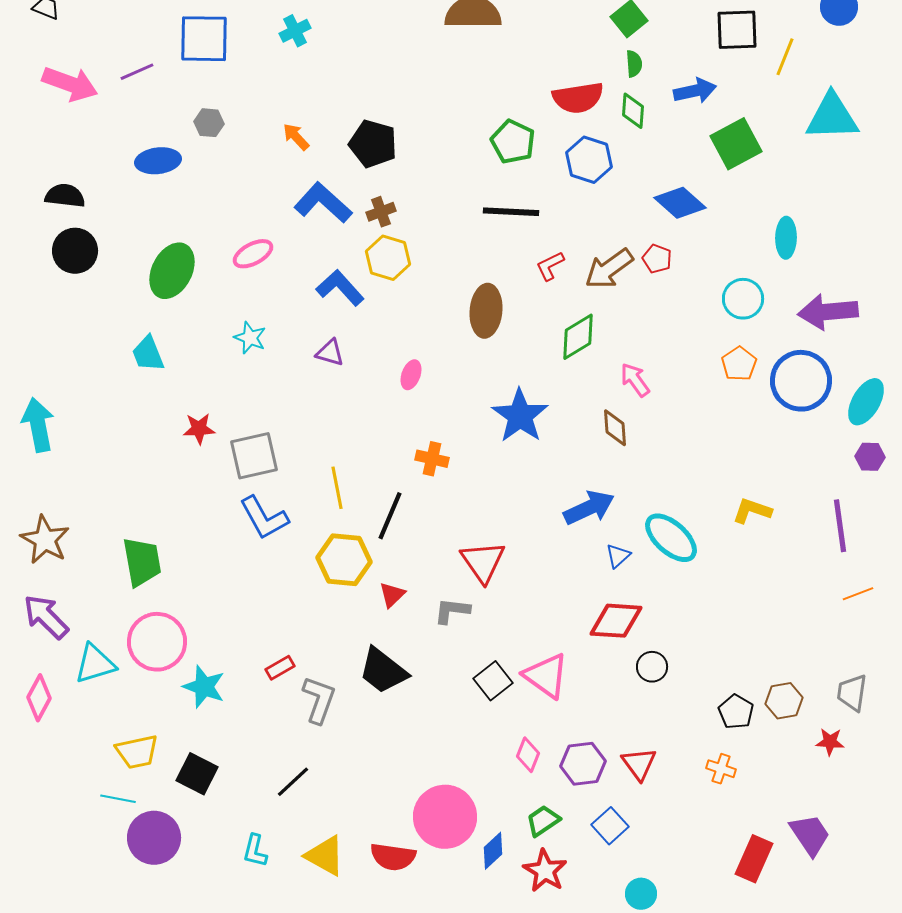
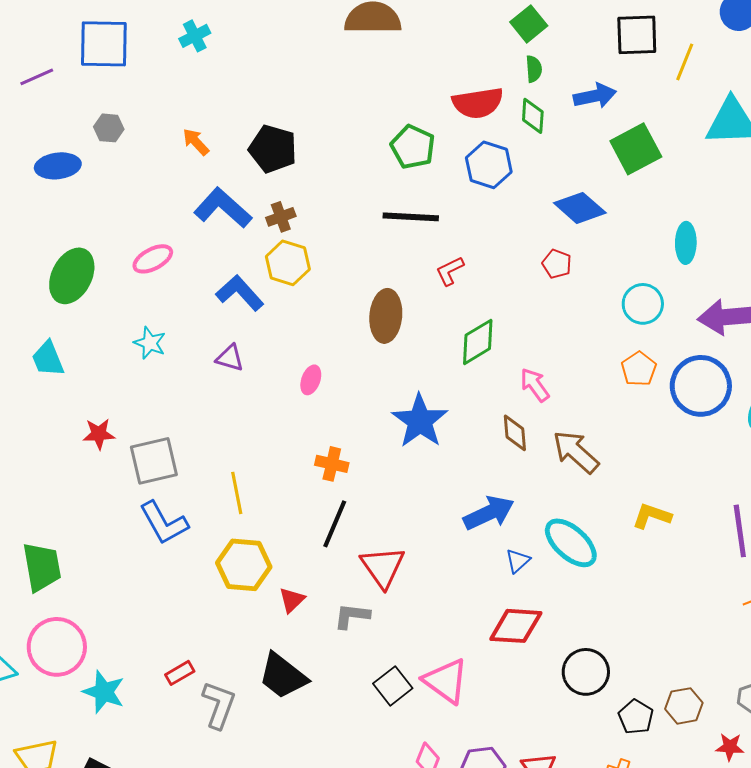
brown arrow: (609, 269) -> (576, 452), moved, turned 78
black line: (390, 516) -> (335, 524), moved
black circle: (652, 667) -> (586, 672), moved, size x1.5

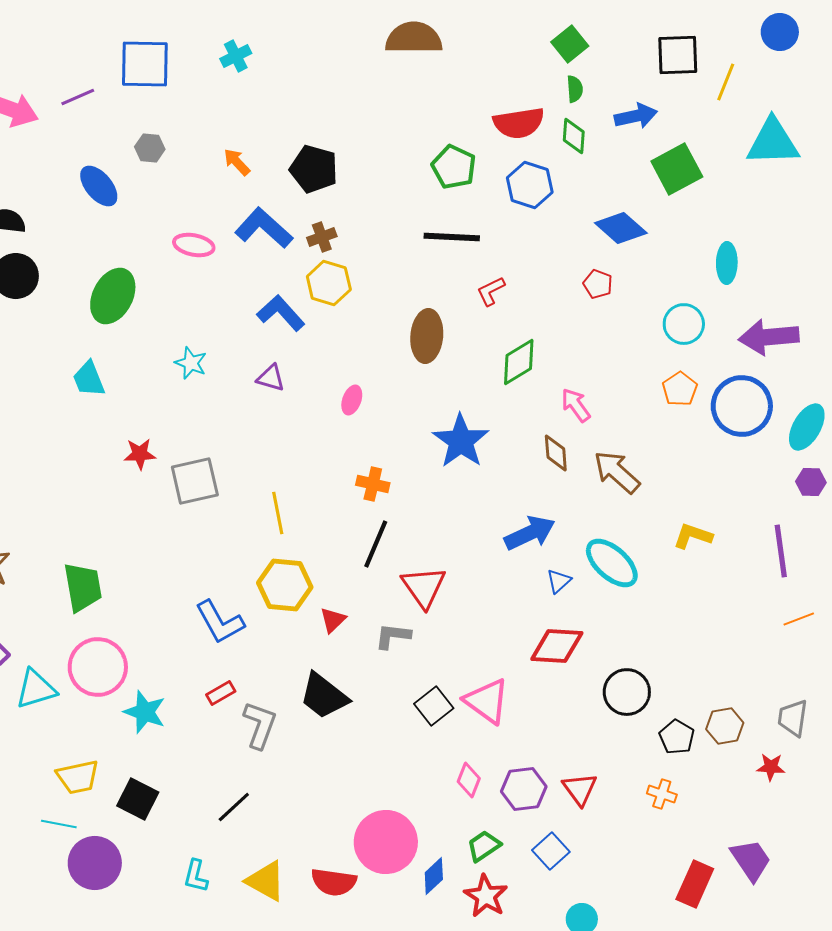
blue ellipse: (58, 166) -> (99, 186), turned 57
pink ellipse: (153, 259) -> (194, 245), moved, turned 39
blue L-shape: (164, 523) -> (220, 622), moved

